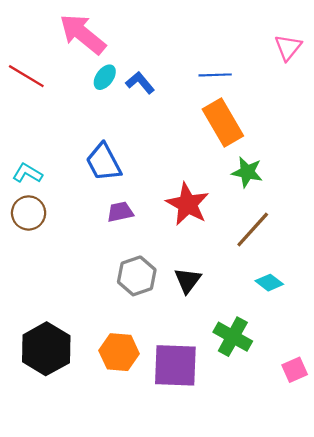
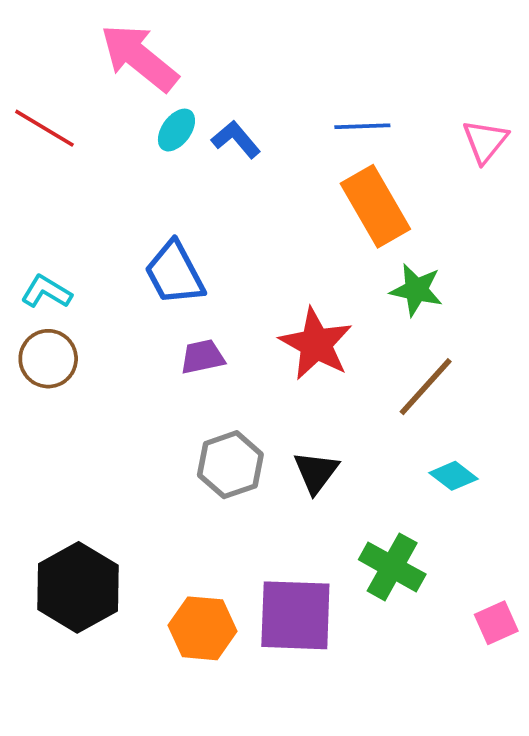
pink triangle: (288, 47) -> (485, 141), moved
orange hexagon: (119, 352) -> (202, 628), moved

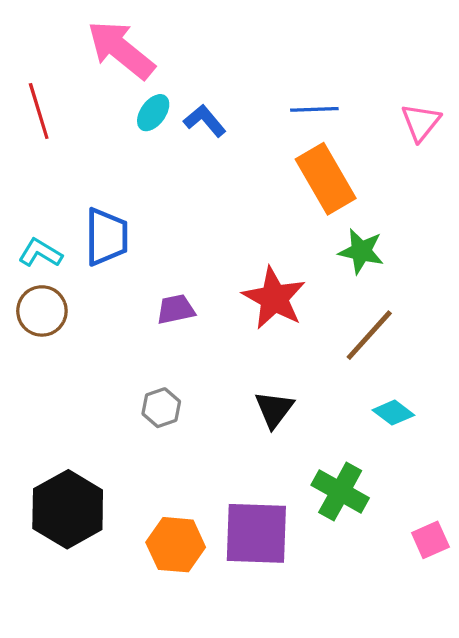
red line: (44, 128) -> (39, 111), turned 42
blue trapezoid: (175, 273) -> (106, 237), moved, turned -152
gray hexagon: (230, 465) -> (161, 408), moved, size x0.7

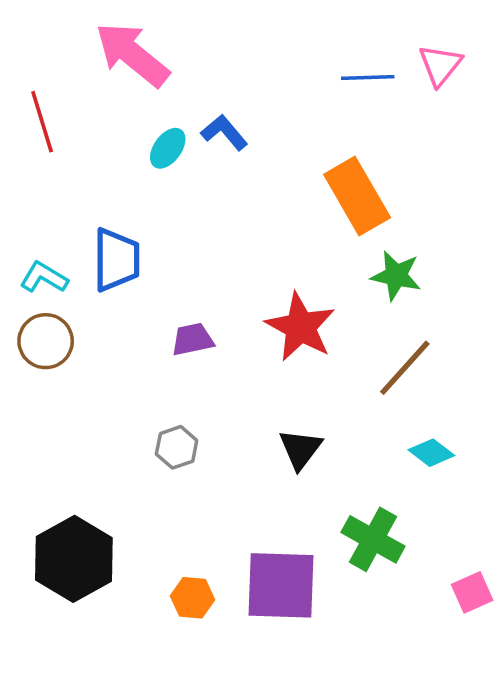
blue line: (314, 109) -> (368, 77), moved
cyan ellipse: (153, 113) -> (168, 148), moved
pink triangle: (421, 122) -> (440, 65), moved
orange hexagon: (176, 545) -> (192, 598), size x0.7

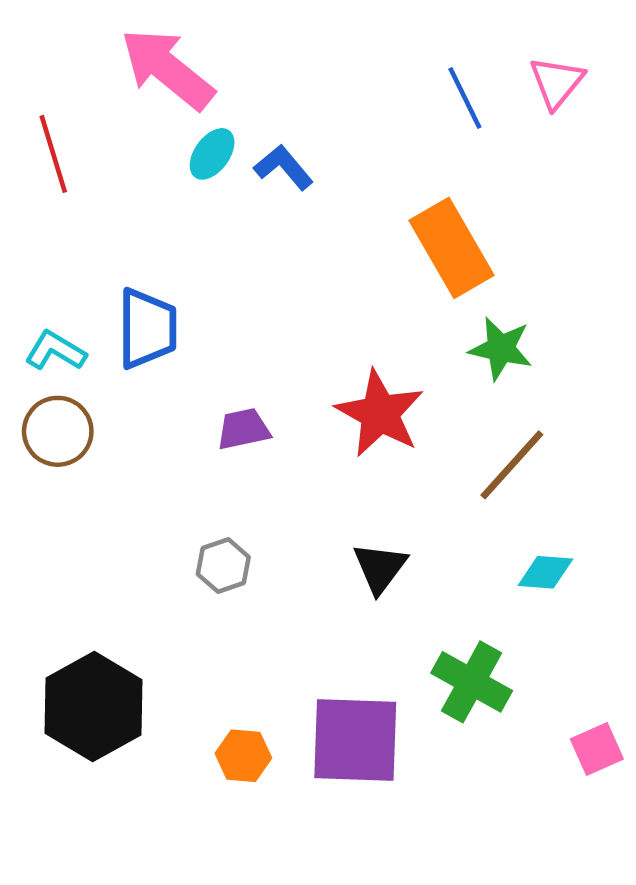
blue line: (368, 77) -> (465, 98), turned 66
cyan ellipse: (168, 148) -> (212, 154), moved
cyan diamond: (431, 453) -> (545, 572), turned -33

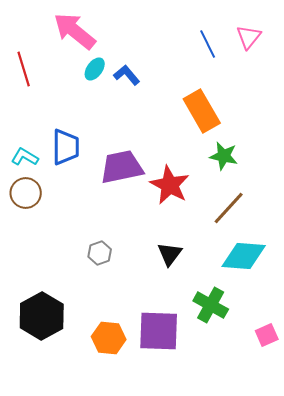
purple trapezoid: (243, 429) -> (122, 167), moved, size x1.8
cyan diamond: (545, 572) -> (244, 256), size x1.8
orange hexagon: (243, 756) -> (109, 338), size x1.4

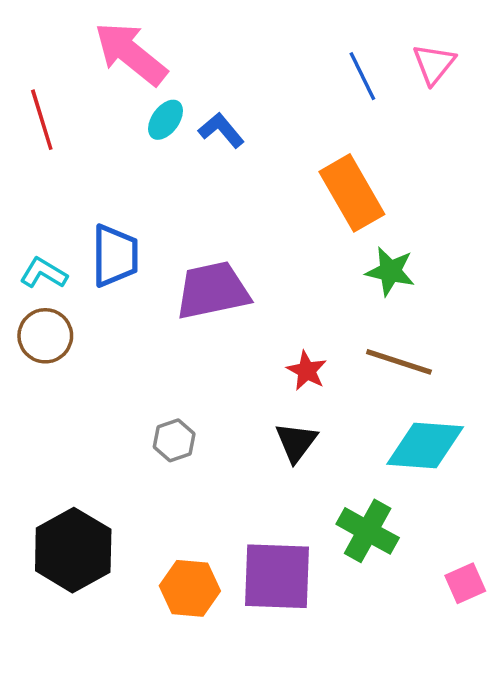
red star: (170, 185) -> (307, 371), moved, size x0.6
brown line: (229, 208) -> (399, 362), turned 66

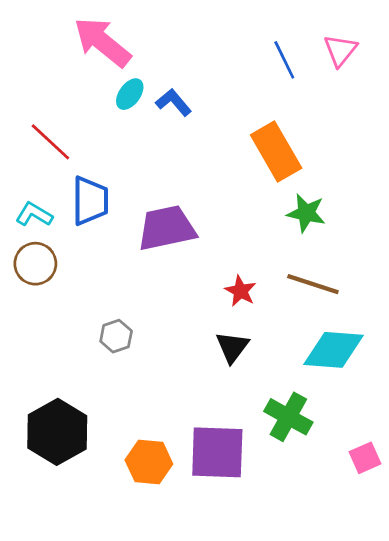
red line: (42, 120) -> (50, 142), moved, turned -30
gray hexagon: (174, 440) -> (116, 336), moved

